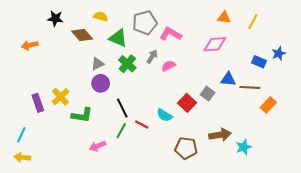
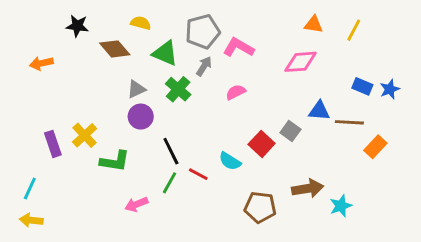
blue star: (279, 53) -> (390, 89), moved
gray arrow: (152, 57) -> (204, 66), moved

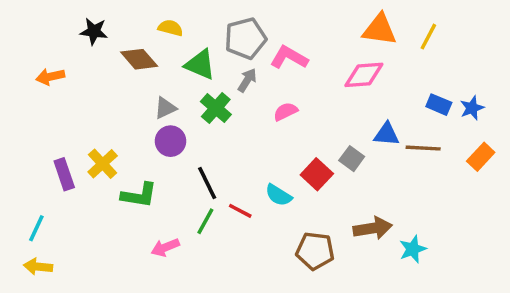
orange triangle: (313, 24) -> (380, 30), size x1.5
orange rectangle: (375, 147) -> (481, 157), moved

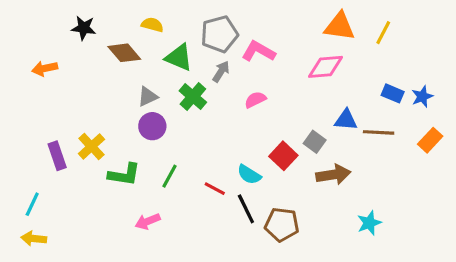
black line: (207, 183) -> (246, 209), moved
green line: (205, 221) -> (169, 176), moved
brown arrow: (373, 228) -> (333, 175), moved

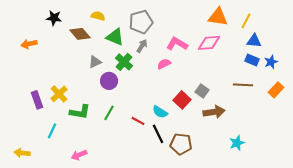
pink L-shape: (258, 51) -> (177, 44), moved
blue triangle: (346, 120) -> (254, 41), moved
purple circle: (152, 126) -> (109, 81), moved
cyan line: (32, 204) -> (52, 131), moved
pink arrow: (148, 221) -> (79, 155), moved

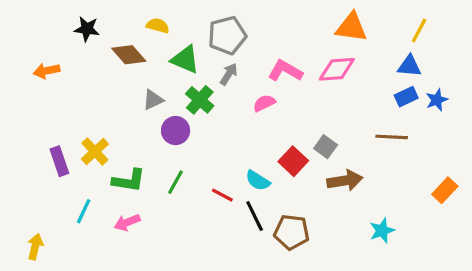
yellow line: (246, 21) -> (419, 31), moved
blue rectangle: (252, 60) -> (406, 97), turned -48
orange rectangle: (276, 90) -> (445, 190), moved
yellow arrow: (22, 153) -> (35, 247), turned 98
pink arrow: (79, 155) -> (127, 222), moved

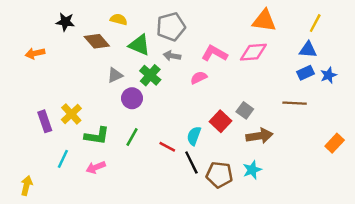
gray arrow: (229, 74) -> (172, 56), turned -112
cyan semicircle: (258, 181) -> (194, 136), turned 78
cyan star: (382, 231) -> (252, 170), moved

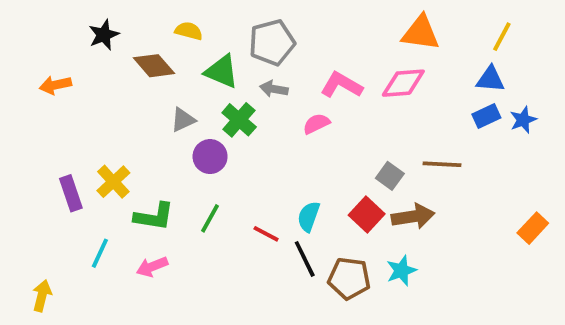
black star: (65, 22) -> (104, 35), turned -30
brown line: (295, 103) -> (442, 164), moved
red square: (221, 121) -> (367, 215), moved

